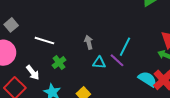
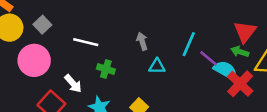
purple line: (117, 60) -> (209, 58), moved
green cross: (59, 63) -> (106, 69), turned -32
cyan semicircle: (147, 79) -> (226, 70), moved

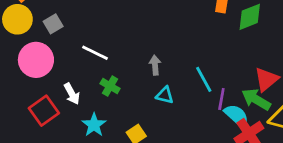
cyan line: (189, 44) -> (204, 79), turned -65
green arrow: (240, 52) -> (256, 99), size x1.5
purple line: (209, 58) -> (221, 99), turned 48

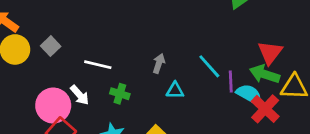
pink circle: (36, 60) -> (53, 106), moved
gray arrow: (155, 65) -> (159, 63), turned 36
white arrow: (72, 94) -> (80, 95), moved

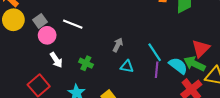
white line: (98, 65) -> (73, 24), moved
purple line: (231, 82) -> (157, 70), moved
cyan semicircle: (249, 94) -> (178, 66), moved
pink circle: (53, 106) -> (47, 35), moved, size x0.7

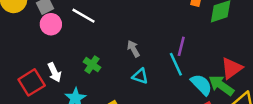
gray arrow: (118, 45) -> (133, 49), turned -64
white arrow: (56, 60) -> (54, 72), moved
purple line: (157, 70) -> (181, 46), moved

